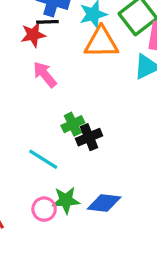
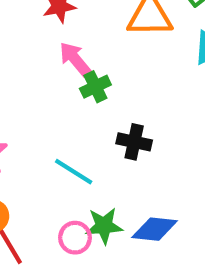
green cross: (73, 124) -> (95, 87), moved
black cross: (89, 137) -> (134, 142), turned 35

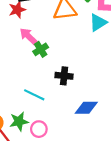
green star: (104, 226) -> (19, 121), moved
blue diamond: (155, 229) -> (86, 108), moved

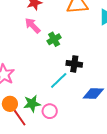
pink arrow: (28, 36) -> (33, 26), moved
cyan line: (34, 95) -> (59, 80), moved, turned -72

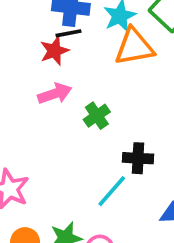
pink arrow: (33, 26) -> (55, 94), turned 120

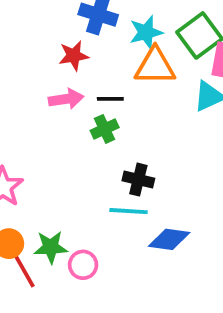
black line: (68, 33) -> (110, 99), moved
cyan line: (112, 191) -> (129, 211), moved, turned 42

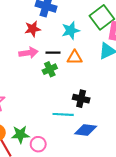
cyan star: (146, 32) -> (71, 30), moved
orange triangle: (155, 66) -> (75, 58), moved, size x0.7
black cross: (138, 180) -> (81, 99), moved

